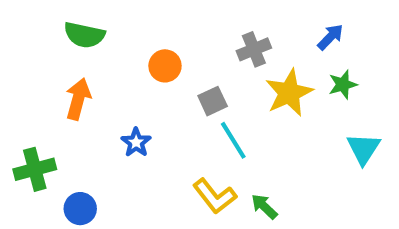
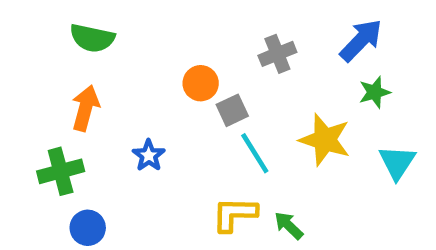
blue arrow: (330, 37) -> (361, 40), size x1.5
orange circle: (165, 66) -> (201, 83), moved
yellow star: (289, 93) -> (325, 140), moved, turned -30
green cross: (35, 169) -> (61, 171), moved
yellow L-shape: (215, 196) -> (235, 214), turned 129

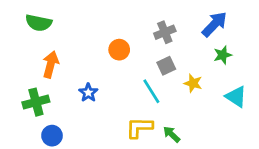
green semicircle: (92, 38) -> (39, 23), moved
gray square: (232, 110) -> (166, 66), moved
yellow star: (325, 140) -> (193, 83), size x0.6
cyan triangle: (397, 162) -> (236, 97), turned -30

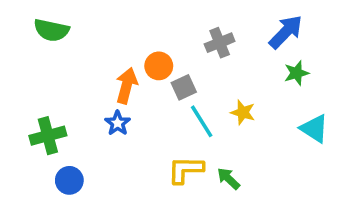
orange arrow: (51, 64) -> (127, 86), moved
gray square: (166, 66) -> (184, 87), moved
yellow star: (193, 83) -> (243, 112), moved

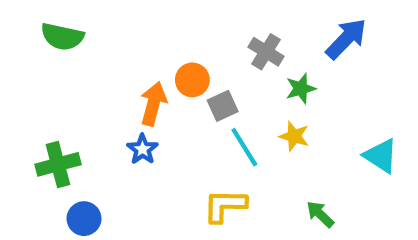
gray cross: (220, 43) -> (266, 52), turned -36
green star: (296, 73) -> (301, 89), moved
green arrow: (229, 179) -> (320, 214), moved

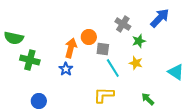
green semicircle: (62, 37) -> (14, 38), moved
gray square: (223, 106) -> (103, 49), turned 32
green cross: (58, 164) -> (30, 60), moved, turned 30

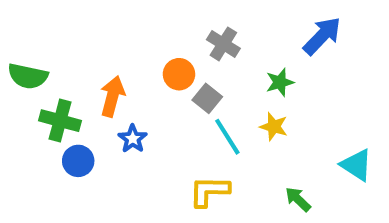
gray cross: (123, 24) -> (223, 44), moved
orange arrow: (71, 48) -> (112, 96), moved
gray square: (103, 49) -> (207, 98), turned 32
cyan triangle: (176, 72) -> (356, 165), moved
blue circle: (39, 101) -> (78, 161), moved

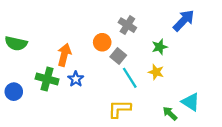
green cross: (60, 121) -> (47, 79), moved
blue circle: (78, 161) -> (14, 92), moved
cyan triangle: (356, 165) -> (191, 102), moved

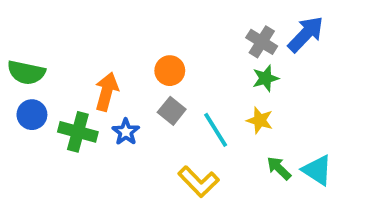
gray cross: (127, 25) -> (262, 42), moved
gray square: (118, 56) -> (172, 111), moved
blue circle: (14, 92) -> (32, 115), moved
yellow L-shape: (119, 109) -> (198, 182), turned -135
green arrow: (170, 113) -> (279, 168), moved

